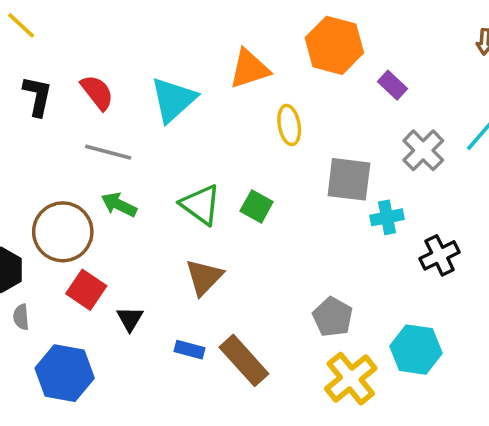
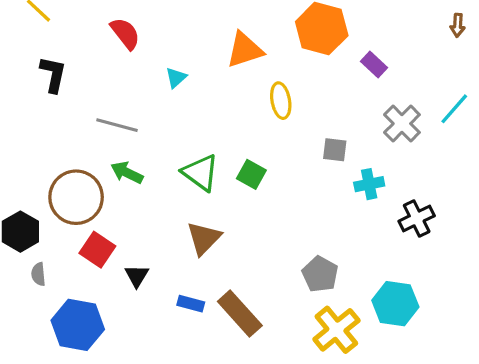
red semicircle: (97, 92) -> (125, 33), moved
cyan triangle: (173, 100) -> (176, 78), size x0.5
gray square: (349, 179) -> (335, 150), size x0.6

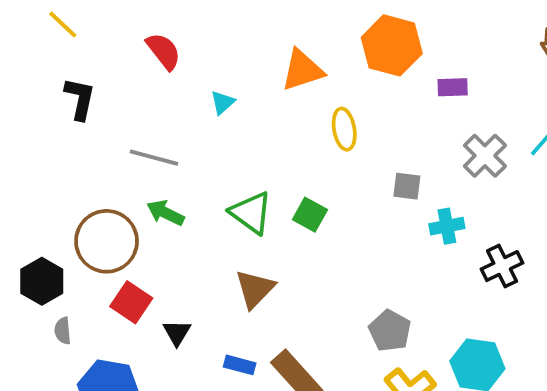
purple rectangle: (374, 65) -> (453, 87), turned -45

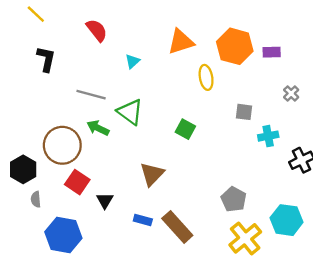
orange hexagon: (392, 45) -> (235, 46), moved
gray cross: (485, 156) -> (291, 93), size x0.6
green triangle: (251, 213) -> (130, 112), moved

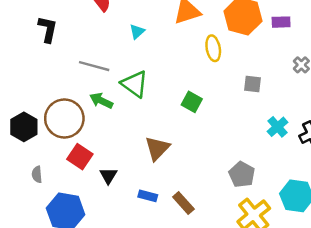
cyan cross: (268, 136) -> (278, 127), moved, turned -30
black hexagon: (23, 169) -> (24, 127), moved
brown rectangle: (177, 227) -> (183, 203), size x0.7

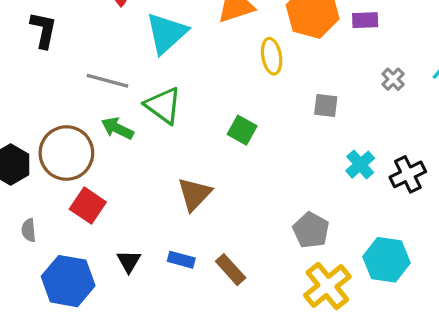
cyan triangle: (137, 32) -> (167, 33), size x2.0
black triangle: (108, 176) -> (129, 261), moved

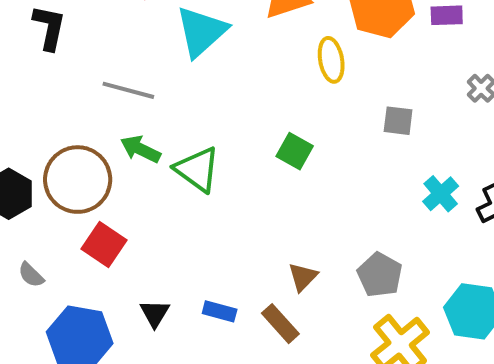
green triangle: (163, 105) -> (197, 169), moved
brown triangle: (194, 194) -> (303, 277), moved, size x0.7
gray semicircle: (29, 230) -> (31, 275), turned -40

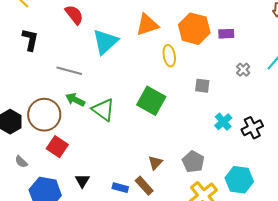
green square: (295, 151) -> (151, 101), size x1.6
blue rectangle: (220, 311) -> (120, 188), moved

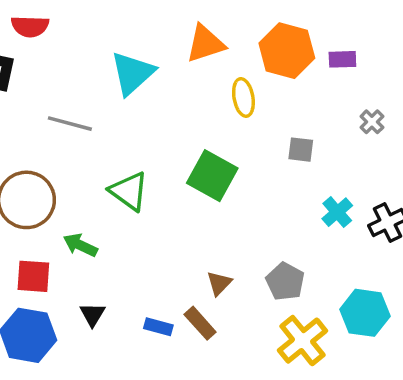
red semicircle: (74, 15) -> (30, 26), moved, turned 130
green arrow: (75, 100) -> (80, 245), moved
red square: (57, 147) -> (33, 276), moved, turned -30

